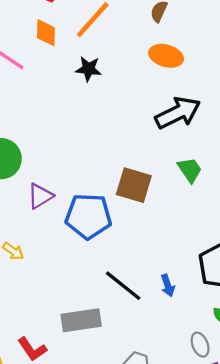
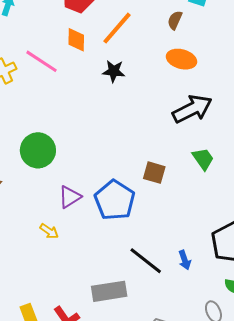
brown square: (134, 185) -> (154, 173), size x0.7
purple triangle: (40, 196) -> (70, 197), moved
blue pentagon: (88, 216) -> (115, 200), turned 30

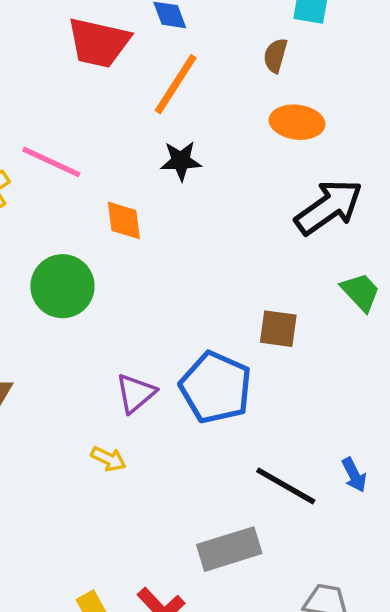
orange diamond: (76, 40) -> (124, 220), moved
green circle: (38, 150) -> (62, 286), moved

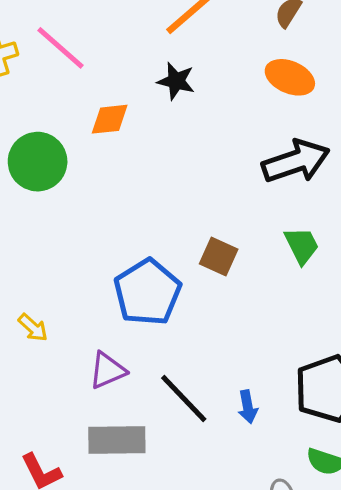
orange diamond: (124, 220) -> (110, 119), turned 75
purple triangle: (136, 393) -> (107, 370), moved

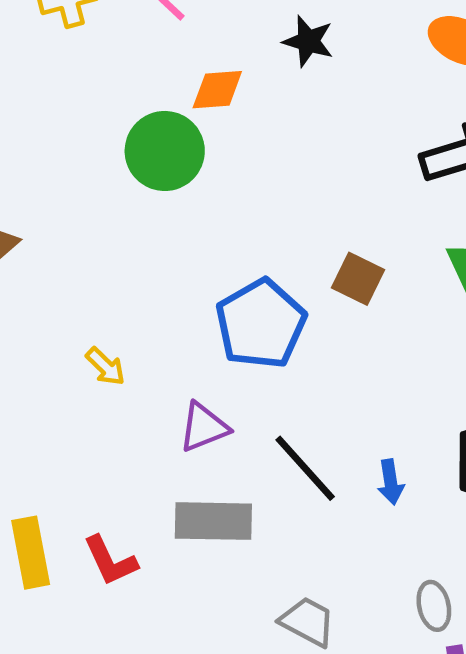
green circle: (38, 162) -> (165, 151), moved

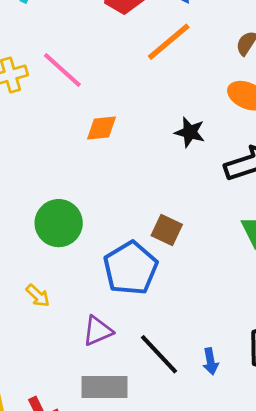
black star: (308, 41) -> (190, 132), moved
green circle: (165, 151) -> (59, 223), moved
brown square: (358, 279) -> (167, 230), moved

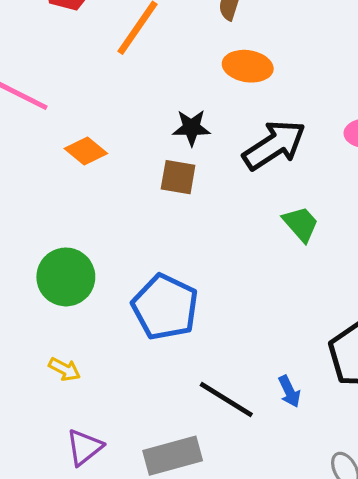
orange diamond: (101, 128) -> (86, 151), turned 60
brown square: (167, 230) -> (178, 177), moved
purple triangle: (98, 331) -> (84, 447), moved

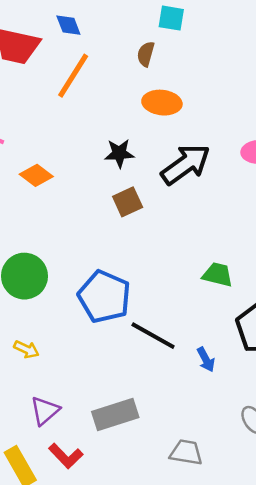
brown square: (178, 177) -> (128, 202), moved, turned -32
green trapezoid: (301, 224) -> (218, 275), moved, turned -32
black line: (226, 399) -> (153, 336), moved

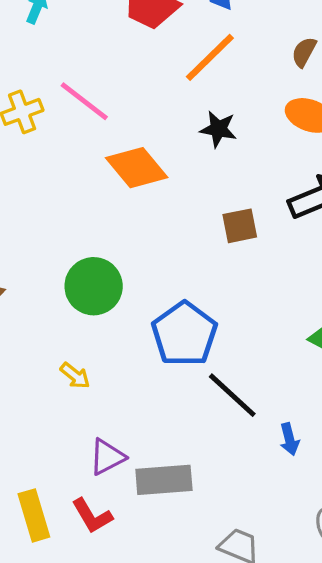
black star: (119, 153) -> (218, 129), moved
orange diamond: (36, 175) -> (137, 168), size x1.5
purple triangle: (45, 411) -> (107, 457), moved

